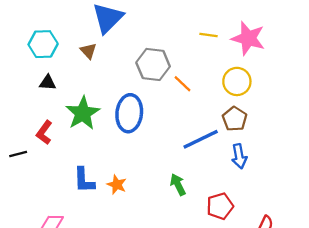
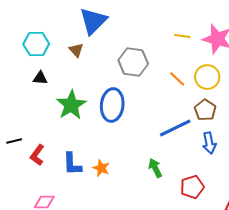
orange line: (182, 84) -> (177, 79), moved
red L-shape: (44, 132) -> (37, 155), moved

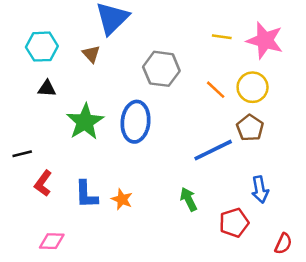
black line: (14, 141) -> (22, 154), moved
blue arrow: (209, 143) -> (260, 189), moved

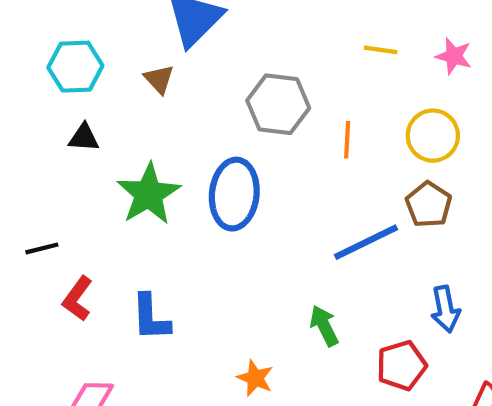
pink star: (265, 40) -> (454, 56), size x0.6
orange line: (216, 90) -> (347, 140), moved, turned 50
orange star: (122, 199) -> (255, 378), moved

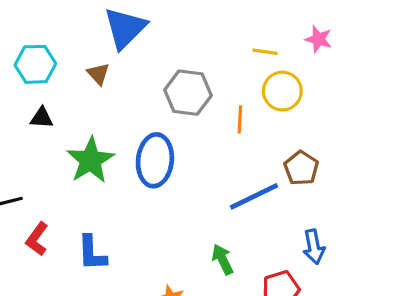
pink star: (454, 56) -> (319, 39), moved
yellow circle: (433, 136) -> (282, 91), moved

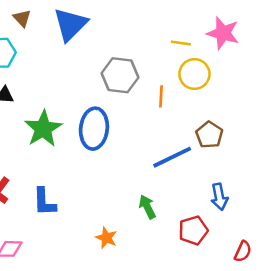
pink star: (319, 39) -> (223, 33), size x1.5
brown triangle: (98, 74) -> (22, 18), moved

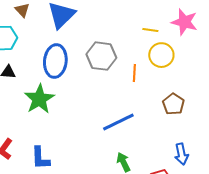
blue ellipse: (94, 129) -> (55, 61), moved
blue line: (172, 157) -> (118, 122), moved

